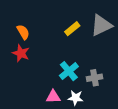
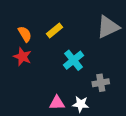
yellow rectangle: (72, 29) -> (54, 31), moved
cyan cross: (69, 71) -> (73, 60), moved

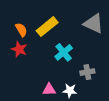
gray triangle: (108, 27) -> (94, 23), turned 50
yellow rectangle: (54, 31) -> (47, 27), size x1.5

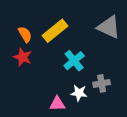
white star: (70, 91) -> (79, 93), moved

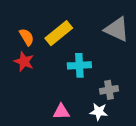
cyan cross: (74, 61) -> (79, 65), turned 36
white star: (79, 93) -> (99, 112), moved

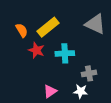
red star: (24, 62) -> (36, 50), moved
pink triangle: (61, 112) -> (50, 91), turned -32

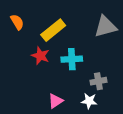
gray triangle: (95, 24) -> (105, 27), turned -40
orange semicircle: (22, 30) -> (17, 22), moved

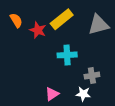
yellow rectangle: (53, 30) -> (62, 19), moved
red star: (40, 56) -> (38, 30), moved

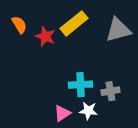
cyan cross: (67, 55) -> (81, 85), moved
white star: (83, 94) -> (88, 111), moved

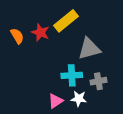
orange semicircle: (19, 25) -> (17, 36), moved
gray triangle: (118, 30) -> (89, 49), moved

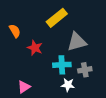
red star: (40, 32) -> (35, 48), moved
pink triangle: (56, 101) -> (24, 87), moved

